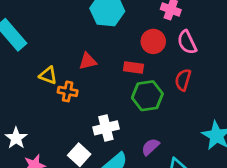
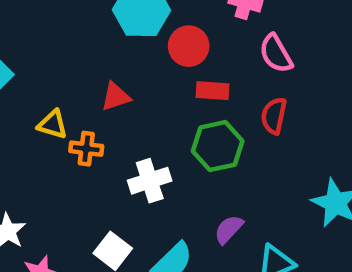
red circle: (153, 41) -> (189, 46), moved
red rectangle: (134, 68) -> (213, 91), moved
white cross: (106, 128) -> (150, 181), moved

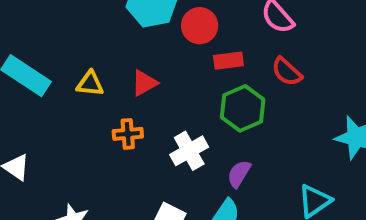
red semicircle: (274, 116) -> (287, 72), turned -48
yellow triangle: (52, 124) -> (90, 84), moved
purple semicircle: (229, 229) -> (239, 174), moved

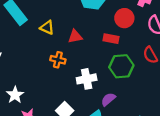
red circle: (200, 26) -> (124, 18), moved
red rectangle: (228, 61) -> (111, 39), moved

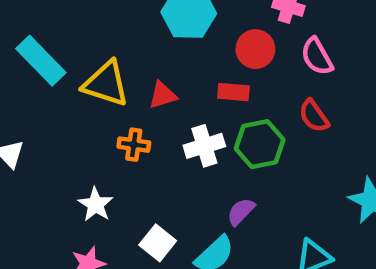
yellow triangle: (47, 28) -> (106, 84), size x1.6
white cross: (87, 79) -> (204, 146), moved
white star: (15, 95) -> (96, 205), moved

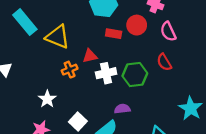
red rectangle: (233, 92) -> (114, 34), moved
red triangle: (163, 95) -> (90, 56), moved
orange cross: (134, 145) -> (70, 70), turned -35
purple semicircle: (241, 212) -> (122, 109), turned 35

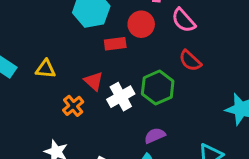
yellow triangle: (58, 37) -> (46, 69), size x0.6
red triangle: (90, 56) -> (94, 81), turned -49

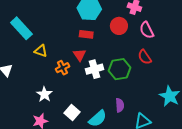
red rectangle: (115, 44) -> (86, 34), moved
yellow triangle: (46, 69) -> (41, 51), moved
purple semicircle: (155, 136) -> (120, 105), moved, turned 96

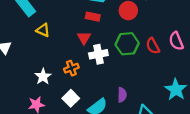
pink semicircle: (147, 30) -> (176, 41), moved
orange cross: (63, 68) -> (71, 68), moved
green hexagon: (120, 69) -> (127, 44), moved

